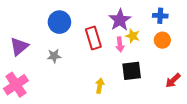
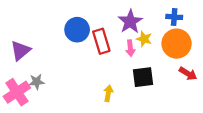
blue circle: (59, 22) -> (77, 30), moved
orange circle: (162, 40) -> (177, 44), size x1.6
gray star: (54, 56) -> (37, 82), moved
red arrow: (173, 80) -> (188, 74), moved, turned -105

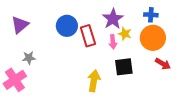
purple triangle: (20, 50) -> (20, 25), moved
gray star: (37, 82) -> (29, 58), moved
yellow arrow: (108, 93) -> (94, 81), size x1.5

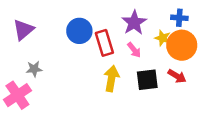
yellow star: (125, 34) -> (163, 38), moved
pink arrow: (113, 42) -> (134, 50), turned -32
red arrow: (163, 64) -> (177, 76), moved
yellow arrow: (94, 81) -> (111, 79), moved

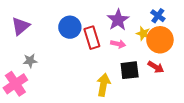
blue cross: (179, 18) -> (158, 16), turned 32
pink arrow: (134, 50) -> (118, 44), turned -40
yellow arrow: (111, 79) -> (103, 85), moved

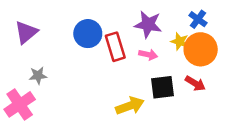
purple star: (118, 20) -> (148, 24), turned -30
yellow arrow: (103, 85) -> (130, 106), turned 60

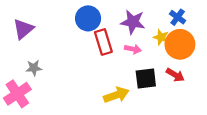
blue circle: (88, 34) -> (88, 18), moved

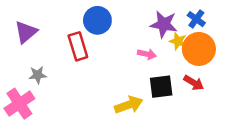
purple star: (133, 22) -> (164, 24), moved
red rectangle: (103, 42) -> (78, 46), moved

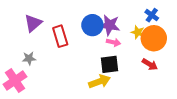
blue circle: (97, 20) -> (92, 25), moved
purple star: (164, 24) -> (110, 25), moved
purple triangle: (26, 32) -> (33, 23), moved
black square: (161, 87) -> (110, 64), moved

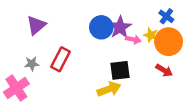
purple star: (110, 25) -> (120, 27), turned 30
red rectangle: (60, 36) -> (60, 59), moved, turned 45
pink arrow: (114, 42) -> (133, 39), moved

